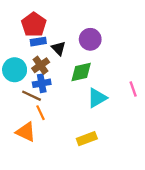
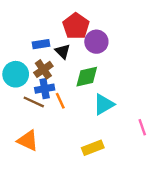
red pentagon: (34, 25) -> (76, 26), moved
pink line: (133, 89) -> (142, 127), moved
orange line: (41, 113) -> (60, 101), moved

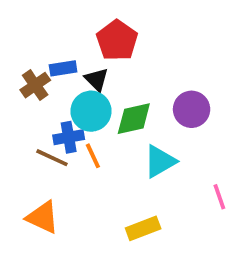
purple circle: (96, 42) -> (192, 109), moved
brown cross: (43, 69) -> (35, 85), moved
cyan circle: (16, 74) -> (91, 111), moved

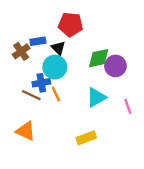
red pentagon: (117, 40) -> (71, 24), turned -30
green diamond: (134, 119) -> (99, 58), moved
pink line: (219, 197) -> (128, 106), moved

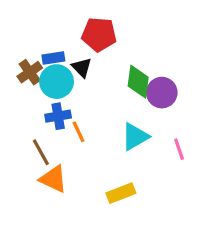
green diamond: (99, 58) -> (138, 82), turned -70
cyan circle: (55, 67) -> (57, 82), moved
brown line: (31, 95) -> (41, 152), moved, turned 36
orange triangle: (26, 131) -> (53, 179), moved

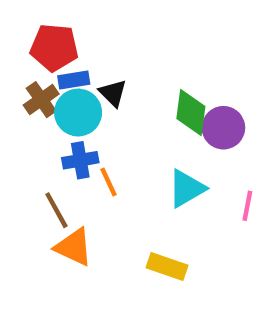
red pentagon: (99, 34) -> (54, 47), moved
pink line: (179, 149) -> (247, 206), turned 30
yellow rectangle: (121, 193) -> (167, 267), turned 40

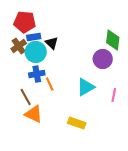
green diamond: (191, 113) -> (113, 40), moved

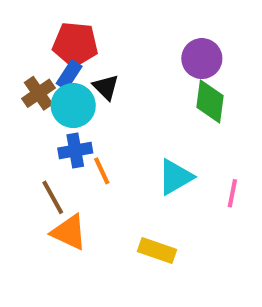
red pentagon: (25, 22) -> (75, 44), moved
blue rectangle: (34, 37) -> (69, 75), turned -48
green diamond: (113, 40) -> (210, 101), moved
purple circle: (103, 59) -> (202, 59), moved

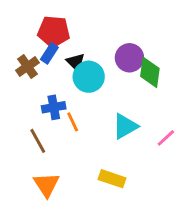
purple circle: (202, 59) -> (129, 58), moved
cyan circle: (73, 106) -> (89, 77), moved
pink line: (232, 193) -> (166, 138), turned 36
orange triangle: (69, 232) -> (46, 185), moved, turned 32

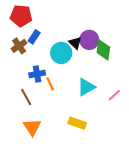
red pentagon: (54, 32) -> (21, 16), moved
black triangle: (76, 62) -> (75, 43), moved

